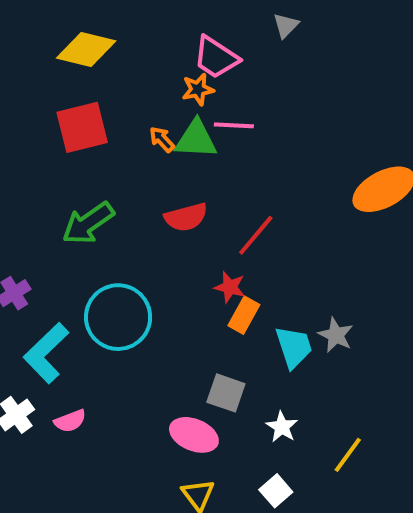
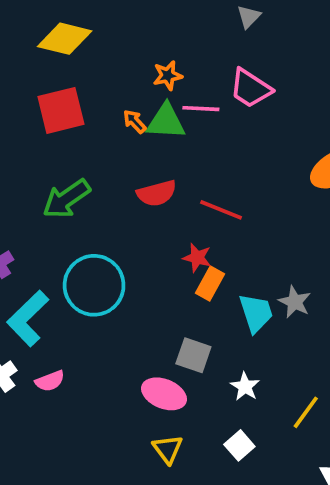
pink trapezoid: (216, 57) -> (250, 88), moved
red line: (256, 235) -> (221, 210), turned 72

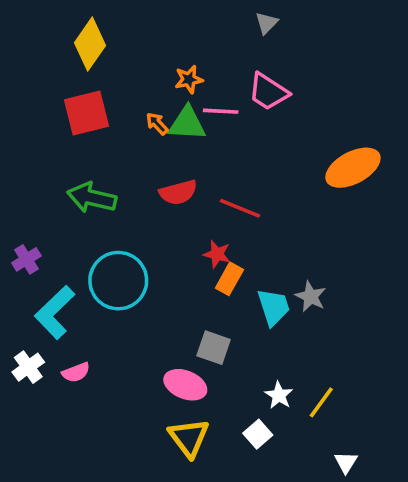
yellow diamond: (65, 39) -> (90, 44), turned -69
green arrow: (66, 199) -> (92, 198), turned 48
white star: (245, 387) -> (279, 395), moved
yellow triangle: (168, 449) -> (189, 438), size x1.4

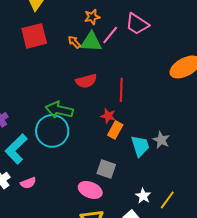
pink line: (221, 111) -> (110, 35), turned -54
green arrow: (92, 198) -> (59, 110), moved
red line: (240, 208) -> (121, 90), turned 70

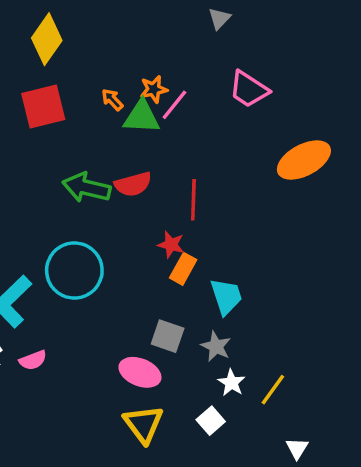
orange star: (92, 17) -> (154, 89), moved
pink trapezoid: (137, 24) -> (249, 89), moved
orange arrow: (74, 42) -> (112, 100), moved
green arrow: (59, 110) -> (86, 188), moved
gray star: (161, 140) -> (216, 346), moved

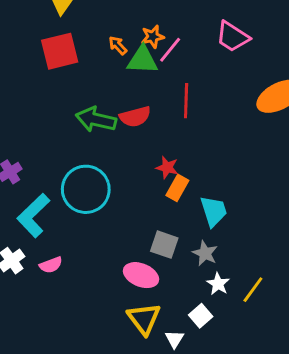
red line: (193, 200) -> (186, 101), moved
white triangle: (297, 448) -> (174, 339), moved

